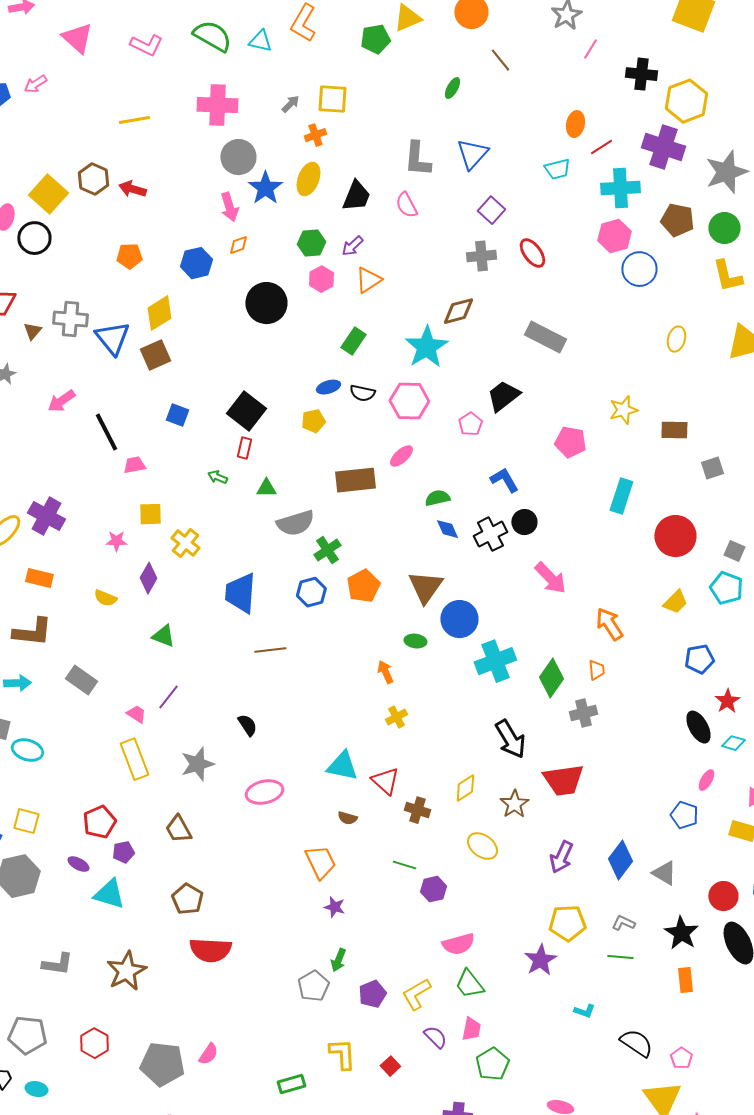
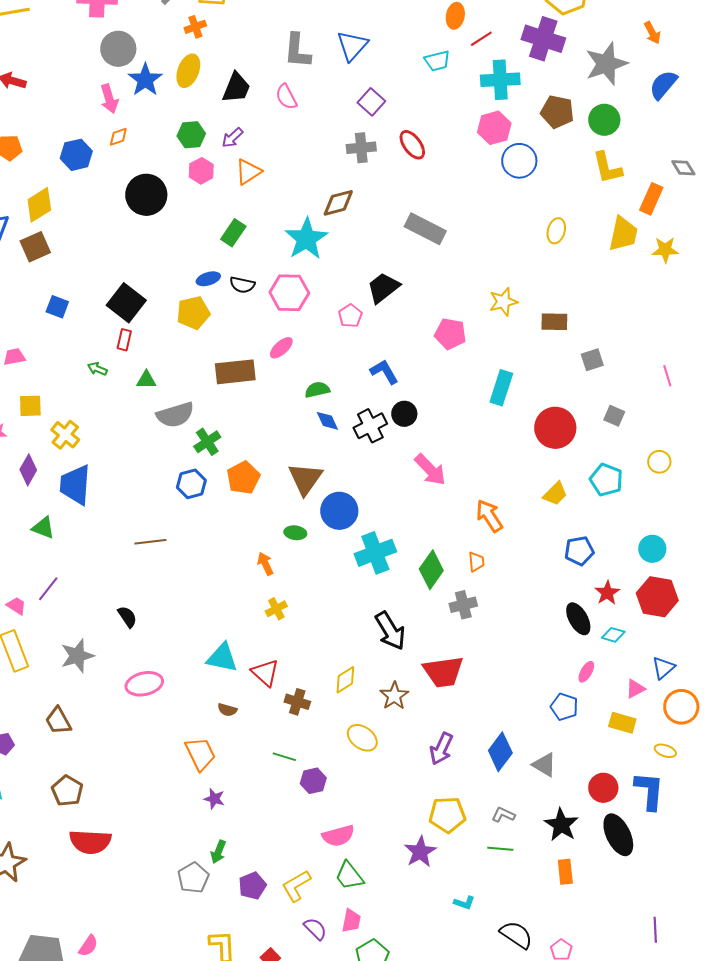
yellow pentagon: (313, 421) -> (193, 313), size x1.4
gray square: (734, 551) -> (614, 416), moved
blue trapezoid: (240, 593) -> (75, 485), moved

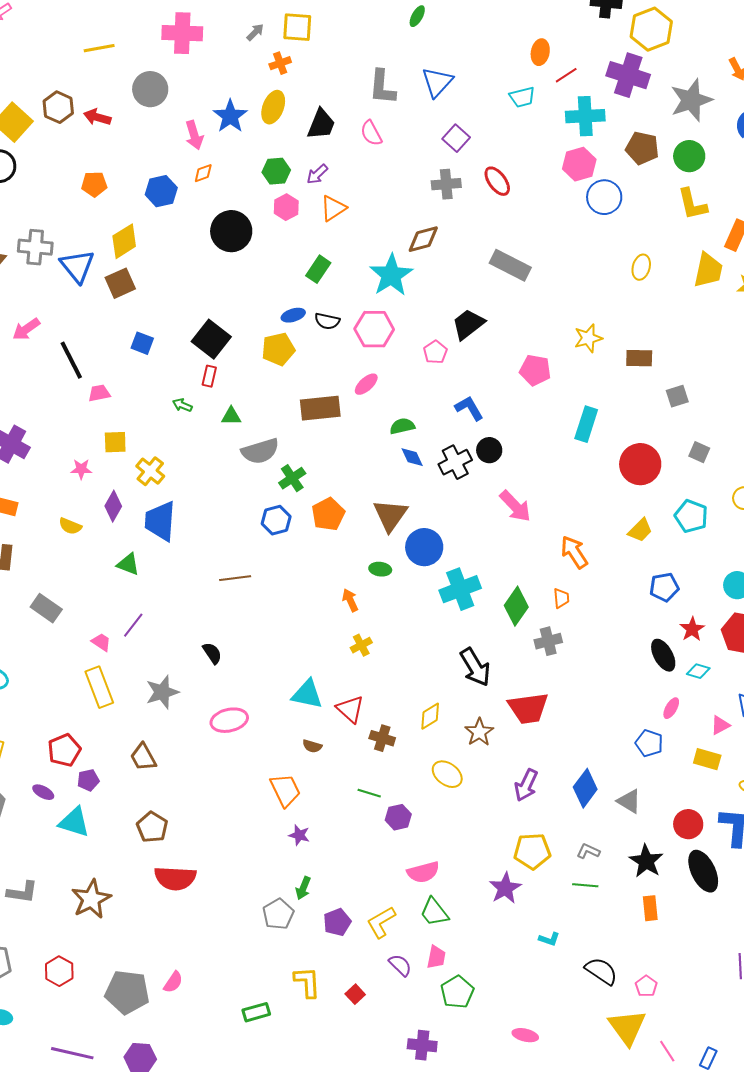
gray circle: (118, 49) -> (150, 89), moved

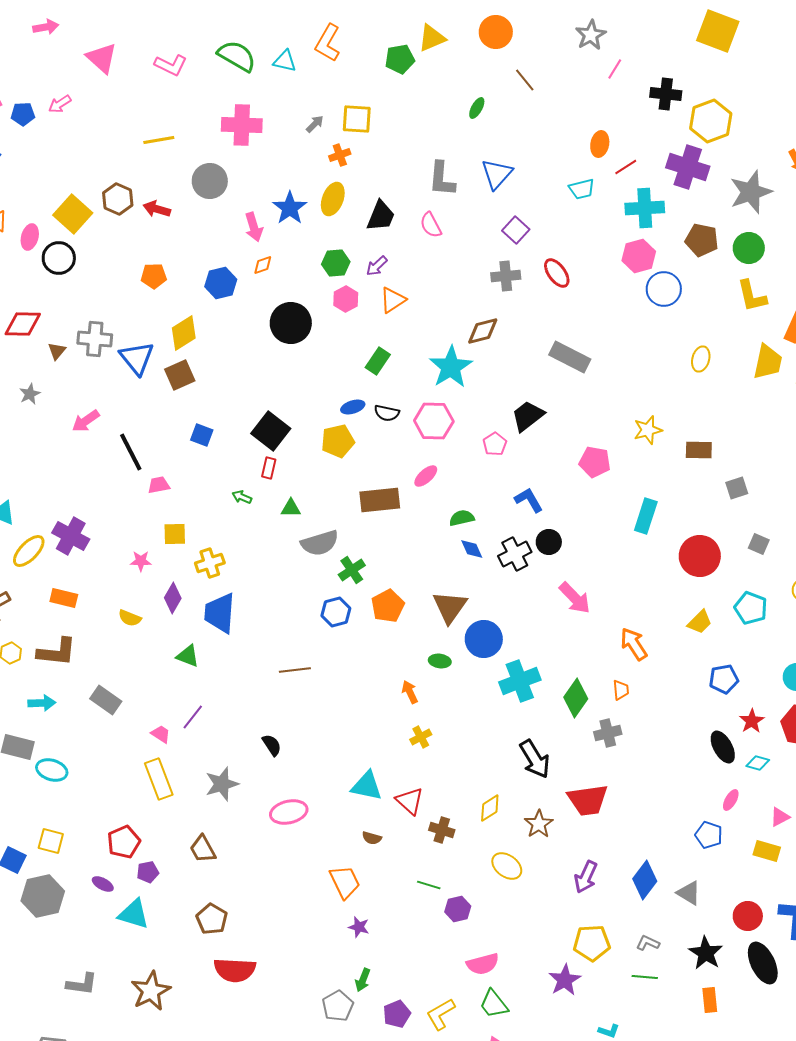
yellow cross: (150, 471) -> (210, 563), turned 32

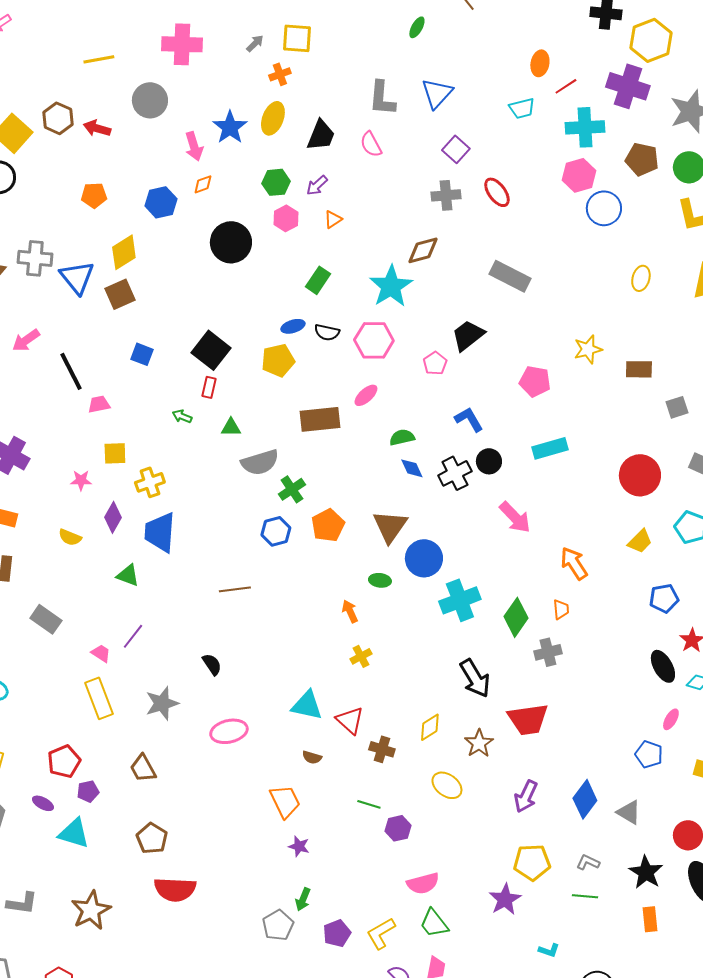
orange triangle: (393, 300) -> (333, 219), size x0.7
cyan rectangle: (646, 516) -> (550, 448), moved, turned 56

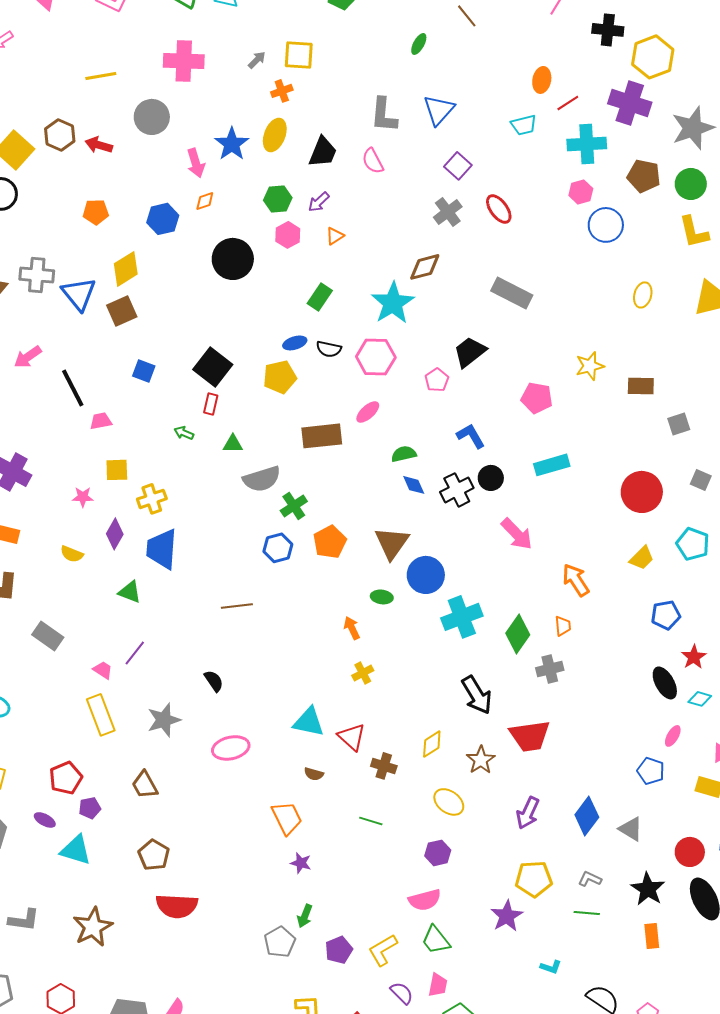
pink hexagon: (579, 175) -> (581, 192), size x0.7
gray cross: (446, 195) -> (448, 212), turned -32
purple hexagon: (398, 828) -> (438, 853), moved

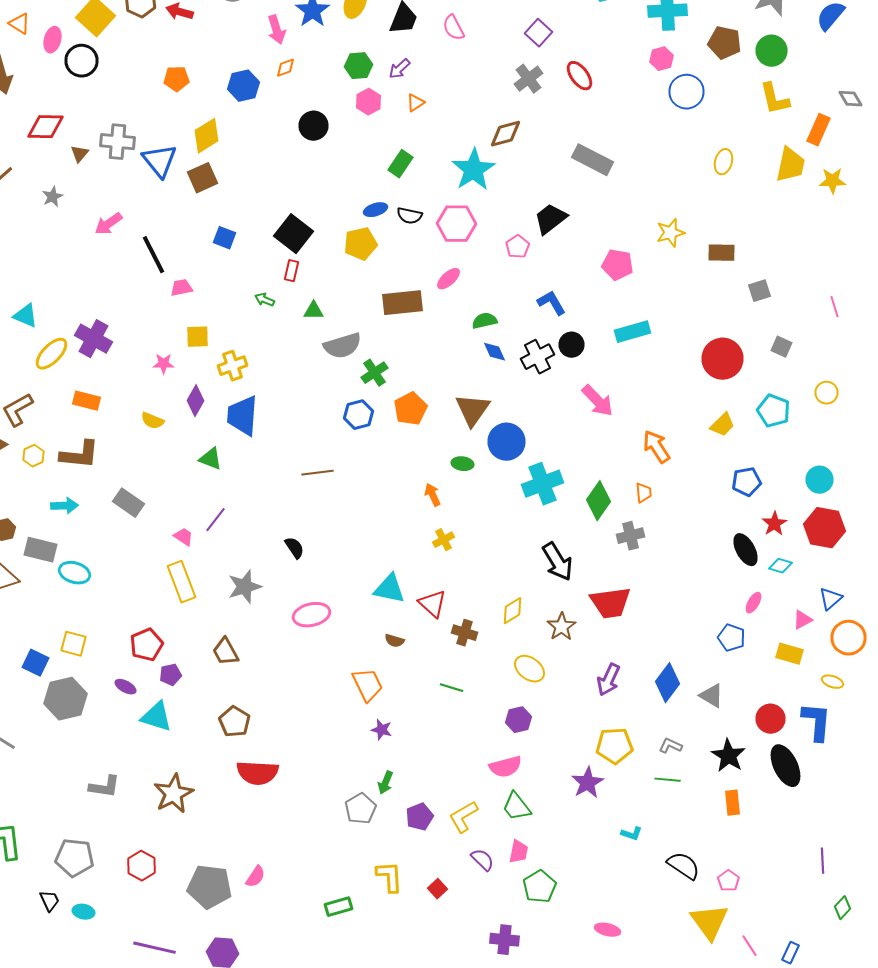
black circle: (233, 259) -> (314, 126), size x0.7

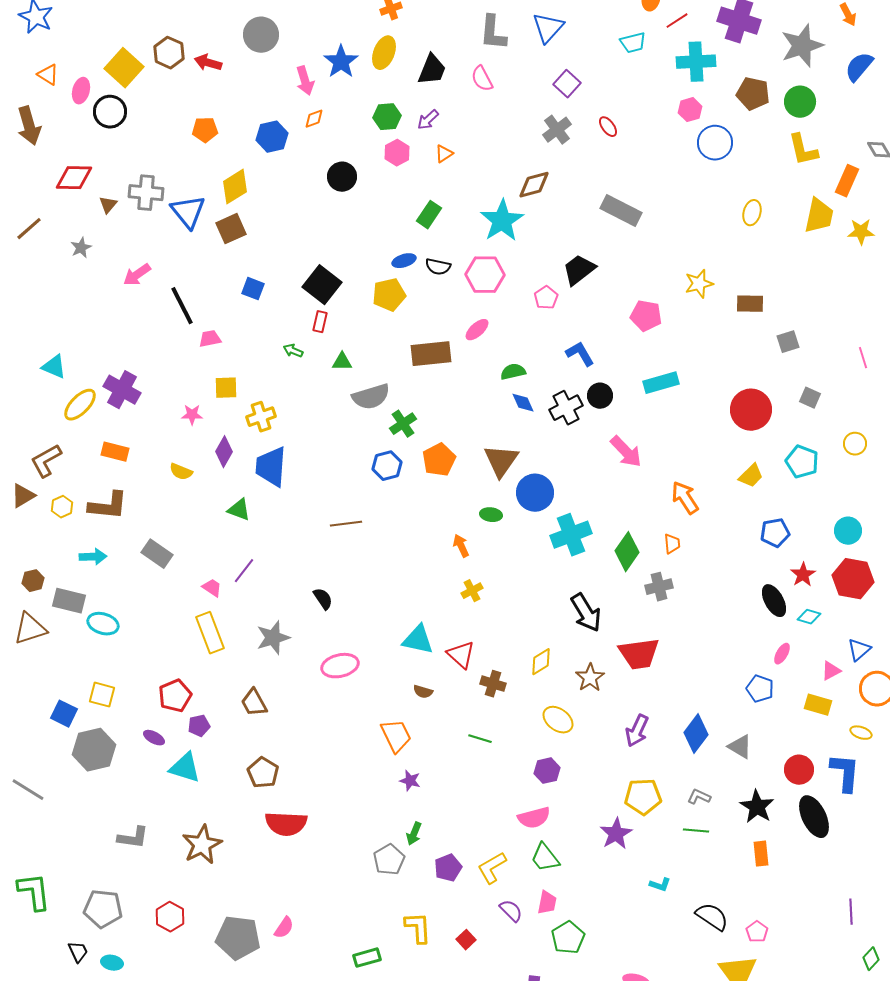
red ellipse: (580, 76) -> (608, 127), size x0.7

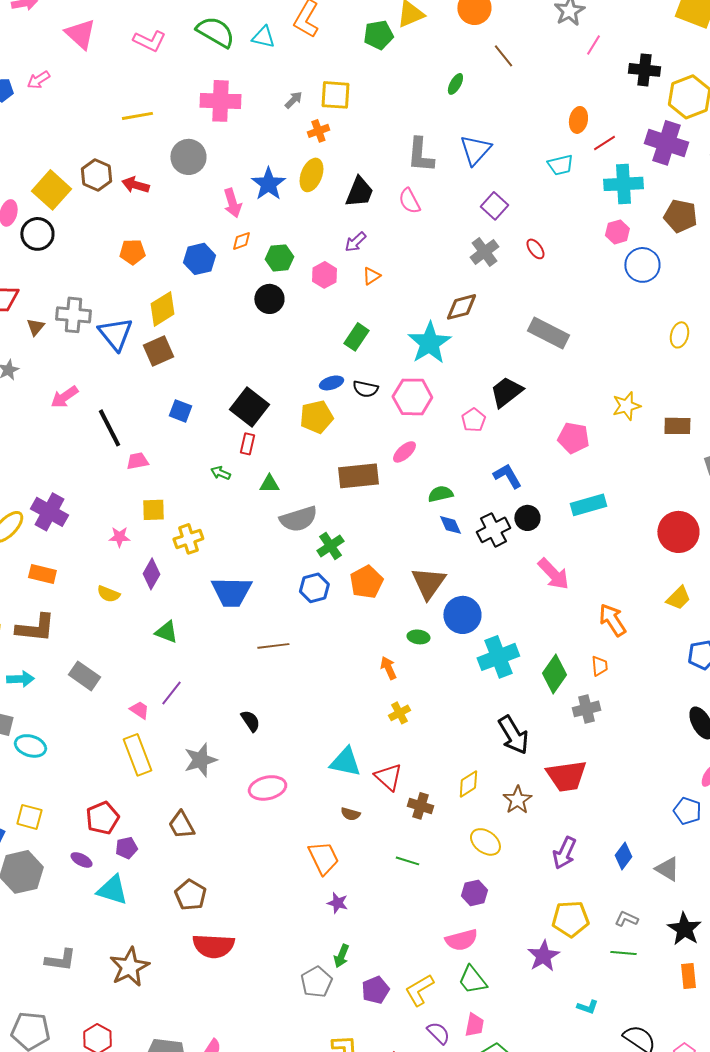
green hexagon: (387, 117) -> (279, 258), moved
blue trapezoid: (271, 467) -> (231, 592), moved, turned -93
blue diamond: (696, 734) -> (623, 856), size x0.7

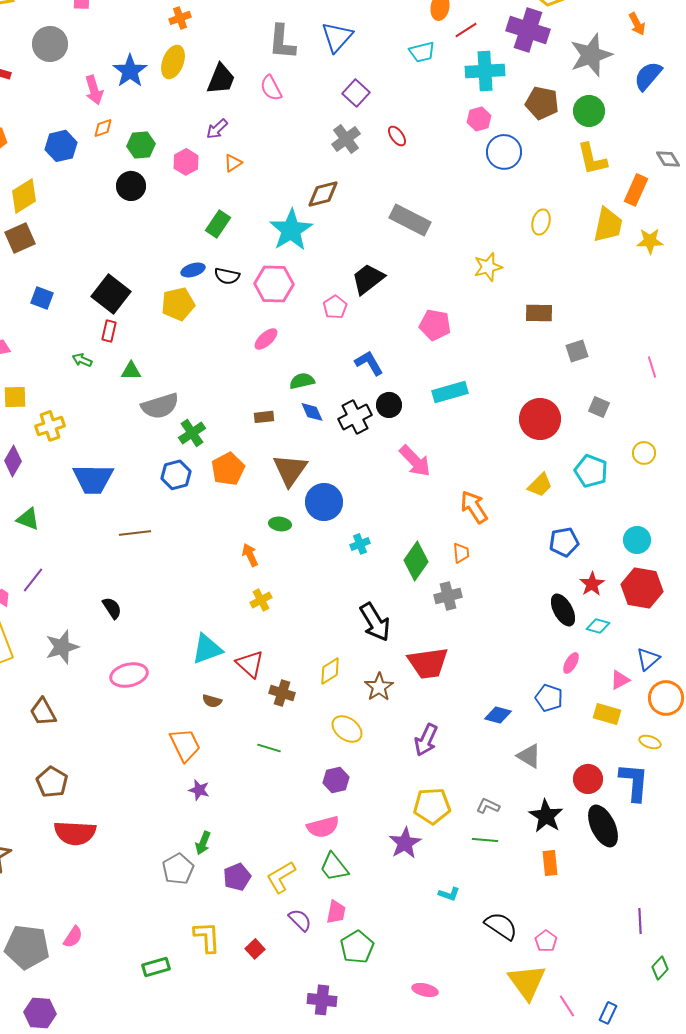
yellow star: (626, 406) -> (488, 267), moved
brown rectangle: (358, 476) -> (264, 417), moved, size x0.5
cyan cross: (498, 657) -> (360, 544), size x0.5
cyan triangle: (345, 762) -> (207, 649), turned -32
blue diamond: (623, 856) -> (498, 715), moved, turned 68

